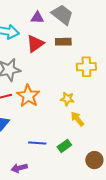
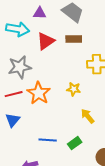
purple triangle: (37, 18) -> (40, 13), moved
yellow star: (67, 99) -> (74, 89), moved

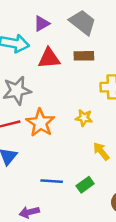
purple triangle: (40, 13) -> (42, 24), turned -32
red triangle: (46, 41) -> (49, 58), turned 30

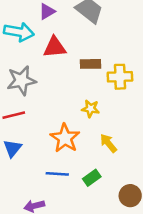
brown rectangle: (84, 56) -> (91, 64), moved
orange star: (40, 123) -> (65, 138), moved

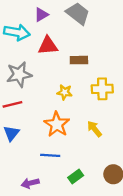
yellow cross: (120, 77) -> (102, 89), moved
yellow star: (91, 109) -> (65, 92), moved
green rectangle: (92, 178) -> (76, 176), moved

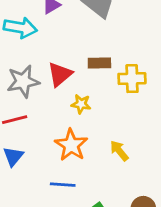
red triangle: (48, 46) -> (60, 74), moved, turned -35
yellow cross: (102, 89) -> (132, 79), moved

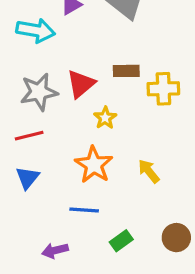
yellow star: (81, 104) -> (105, 118), turned 30

